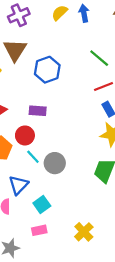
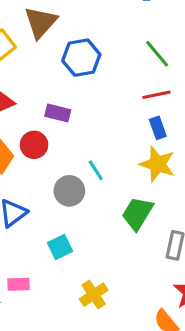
cyan line: (33, 157) -> (96, 170), moved
cyan square: (42, 205) -> (60, 247), moved
pink rectangle: (39, 230) -> (19, 284), moved

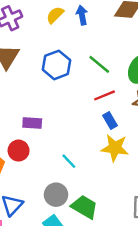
blue hexagon: (81, 58) -> (57, 65), moved
gray circle: (69, 191) -> (56, 195), moved
green trapezoid: (137, 213) -> (84, 207), moved, turned 100

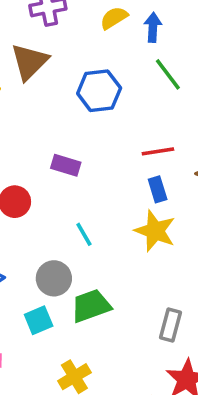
green line: (99, 64) -> (168, 74), moved
purple rectangle: (32, 123) -> (66, 165), moved
green trapezoid: (84, 207) -> (91, 306), turned -64

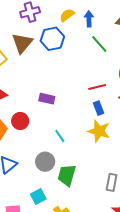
blue hexagon: (99, 91) -> (52, 39), moved
green trapezoid: (91, 306) -> (67, 175), turned -50
cyan square: (39, 320) -> (38, 197), moved

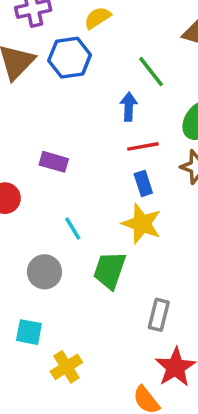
blue arrow: (89, 19) -> (129, 107), moved
green trapezoid: (67, 175) -> (110, 270), moved
cyan square: (38, 197) -> (29, 332), turned 35

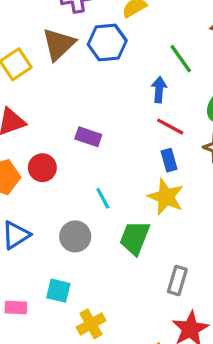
red line: (143, 146) -> (170, 127), turned 36

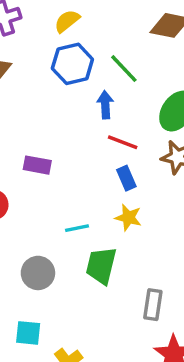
blue hexagon: (107, 43) -> (72, 64), moved
yellow star: (166, 197) -> (128, 218), size x0.7
cyan line: (103, 198) -> (77, 228), moved, turned -65

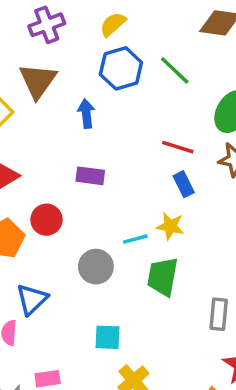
blue arrow: (105, 105) -> (86, 114), moved
yellow star: (128, 218) -> (170, 226), moved
gray circle: (38, 273) -> (96, 267), moved
cyan square: (28, 333) -> (108, 337), moved

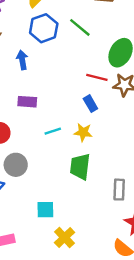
red line: (178, 147) -> (97, 77), moved
cyan line: (135, 239) -> (53, 131), moved
gray circle: (96, 267) -> (16, 165), moved

